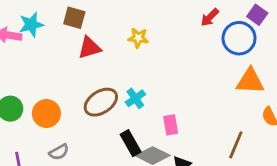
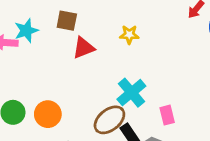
cyan cross: (135, 98) -> (131, 93), size x1.5
brown ellipse: (101, 102) -> (109, 120), moved

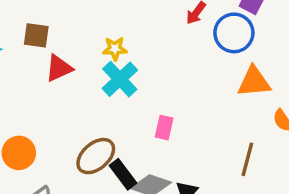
cyan cross: (131, 93) -> (120, 79), moved
pink rectangle: (167, 115) -> (164, 128), moved, turned 30

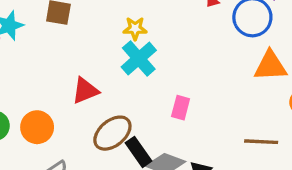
red triangle: (59, 68) -> (85, 91), moved
brown line: (247, 159) -> (261, 142), turned 76

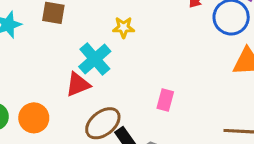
cyan cross: (139, 59) -> (95, 59), moved

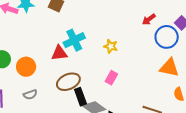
yellow star: (124, 27) -> (111, 46), moved

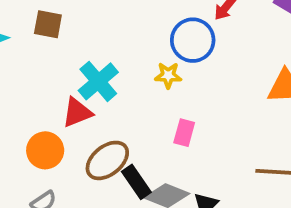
blue circle: (167, 37) -> (193, 40), moved
orange circle: (26, 67) -> (45, 150), moved

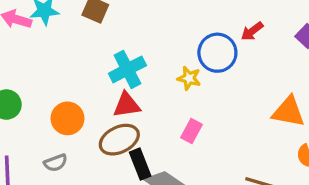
red triangle: (77, 112) -> (127, 105), moved

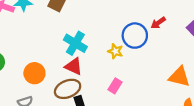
cyan cross: (127, 69) -> (75, 43), turned -35
red triangle: (127, 105) -> (74, 66), turned 30

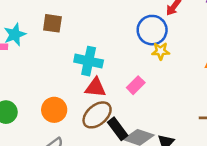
yellow star: (115, 51) -> (161, 51), moved
pink rectangle: (115, 86) -> (136, 85), moved, turned 32

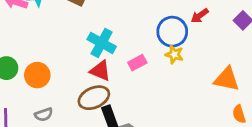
pink rectangle: (136, 85) -> (137, 63), moved
orange circle: (54, 110) -> (37, 75), moved

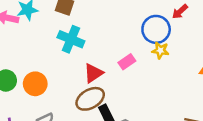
cyan cross: (102, 43) -> (71, 39), moved
red triangle: (100, 71) -> (93, 73), turned -50

